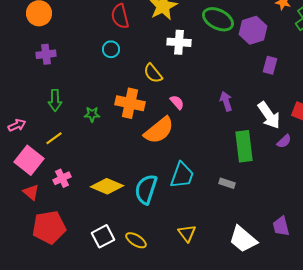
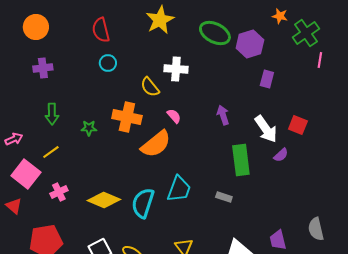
red semicircle: (120, 16) -> (101, 30), moved
white cross: (179, 42) -> (176, 69), moved
red triangle: (31, 192) -> (14, 206), moved

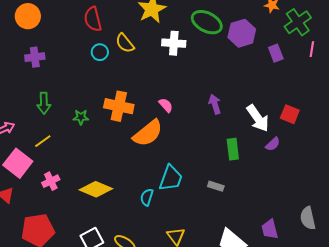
white cross: (176, 69) -> (174, 43), moved
purple rectangle: (267, 79) -> (276, 53), moved, turned -36
yellow semicircle: (150, 87) -> (125, 43), moved
green rectangle: (241, 160) -> (233, 149), size x0.7
cyan semicircle: (143, 203) -> (147, 197), moved, size x0.6

